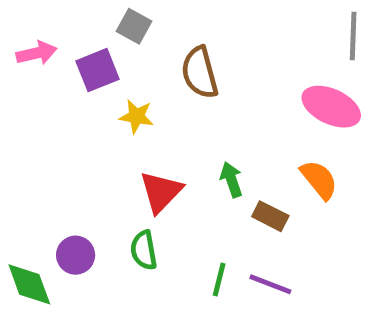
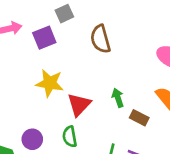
gray square: (134, 26) -> (64, 14), turned 36
yellow star: (136, 116) -> (50, 83), moved, size x1.5

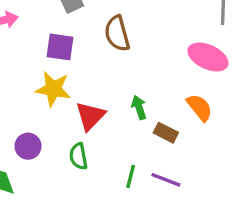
purple square: (44, 38) -> (60, 47), moved, turned 30
purple circle: (32, 139) -> (28, 146), moved

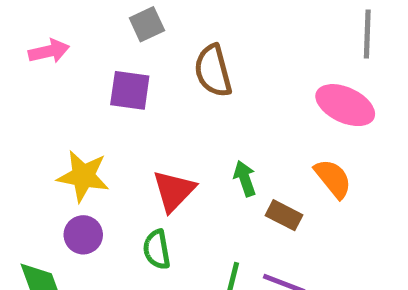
yellow star: (53, 89) -> (83, 176), moved

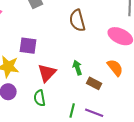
brown semicircle: (213, 71) -> (77, 20), moved
purple square: (130, 90) -> (28, 46), moved

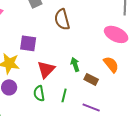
brown semicircle: (77, 20) -> (62, 19), moved
green line: (72, 111) -> (64, 95), moved

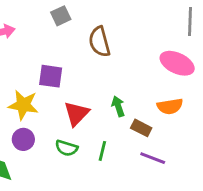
orange semicircle: (111, 64) -> (170, 106), turned 120
green semicircle: (39, 93) -> (66, 148), turned -63
purple line: (91, 107) -> (153, 158), moved

